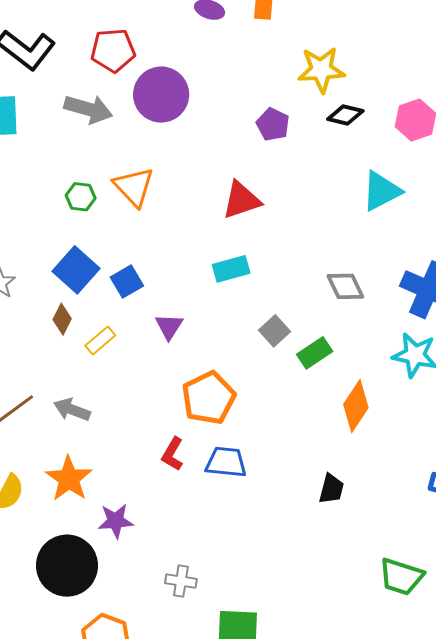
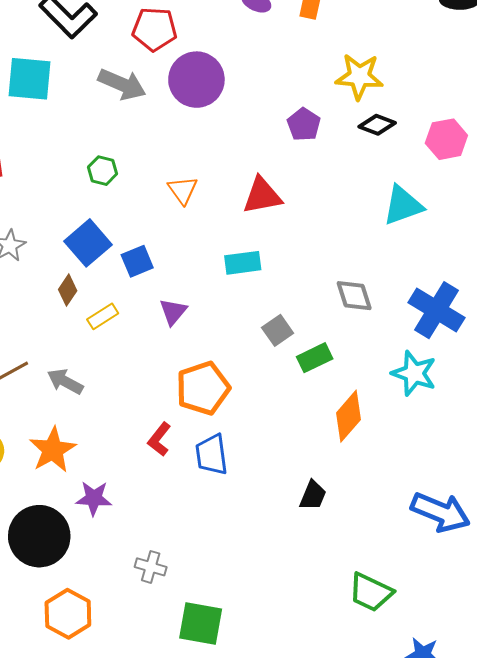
orange triangle: (134, 187) -> (183, 190), moved, size x0.7
blue trapezoid: (226, 462) -> (212, 455), turned -111

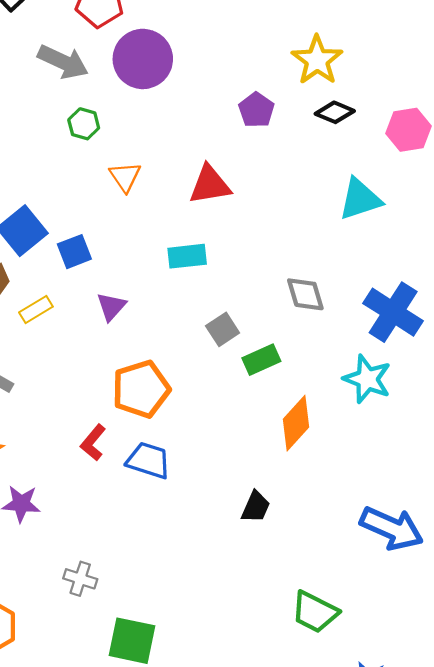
yellow star: (359, 76) -> (317, 60), turned 30
green hexagon: (102, 171) -> (84, 124), moved
blue trapezoid: (212, 455) -> (148, 460), turned 114

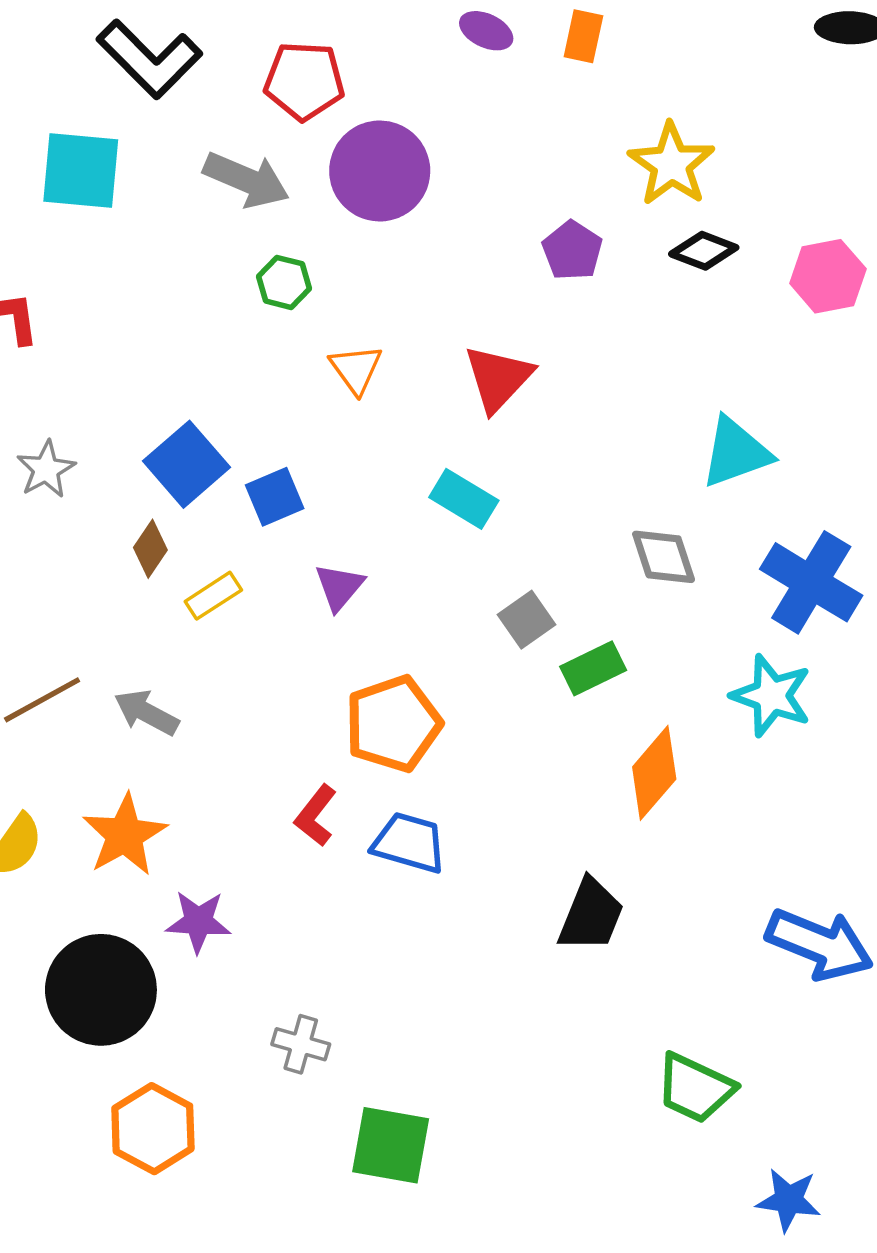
red triangle: (210, 185) -> (498, 378), turned -36
cyan triangle: (360, 199) -> (736, 453), moved
cyan rectangle: (187, 256) -> (464, 499), turned 39
black trapezoid: (256, 507) -> (591, 915), size x1.4

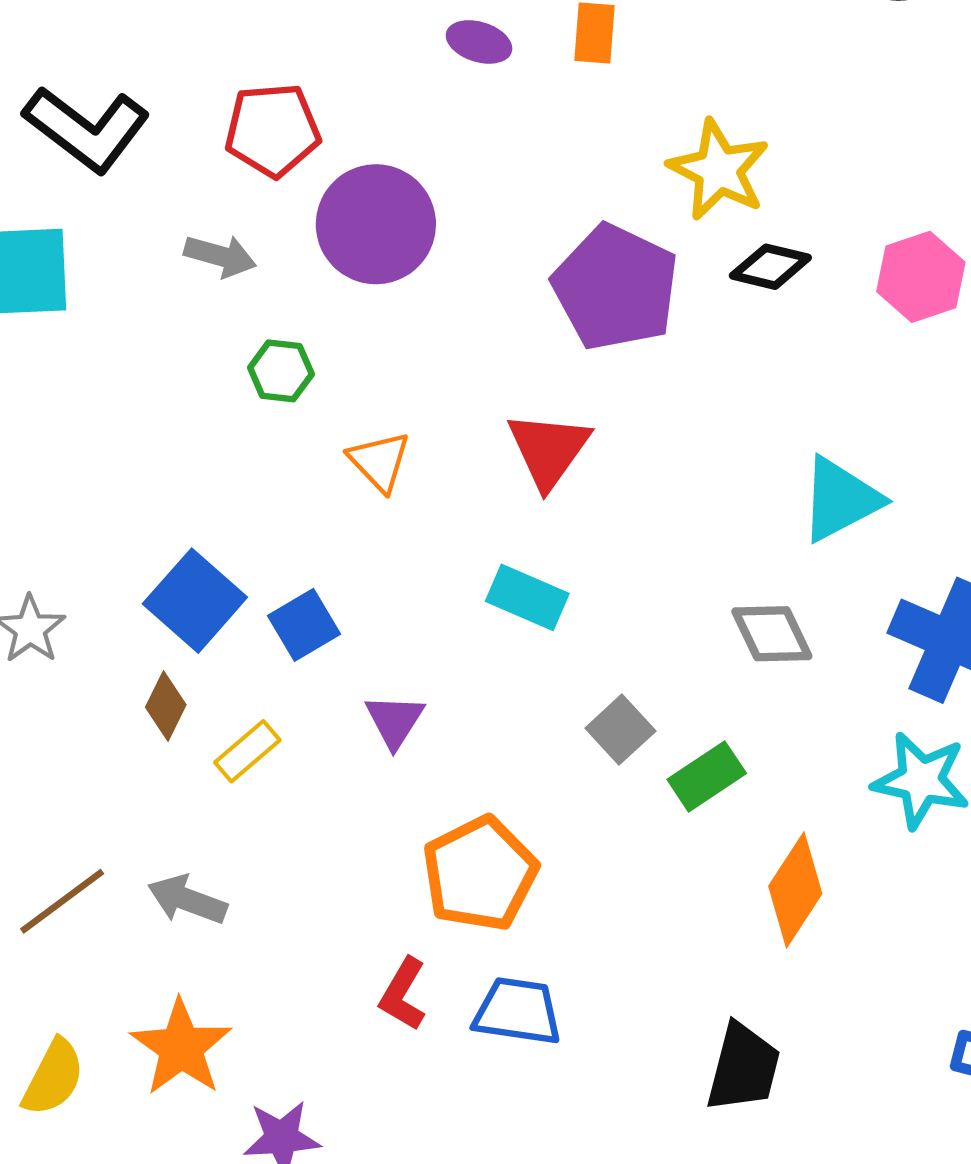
gray arrow: (246, 180) -> (220, 256), size x0.7
purple pentagon: (572, 251) -> (615, 287), size x1.8

